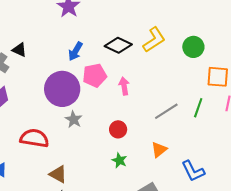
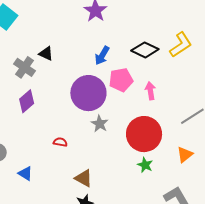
red circle: (118, 129) -> (144, 134), size x2.0
red semicircle: (34, 138) -> (60, 142), size x0.5

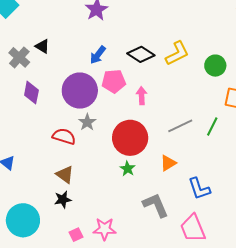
purple diamond: (27, 101) -> (31, 93), moved, turned -45
red semicircle: (60, 142) -> (64, 136), moved, size x1.6

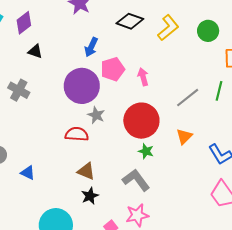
black diamond: (141, 54) -> (130, 21), moved
gray cross: (19, 57) -> (19, 90), moved
purple diamond: (31, 93) -> (24, 23), moved, turned 55
gray L-shape: (156, 205) -> (136, 180), moved

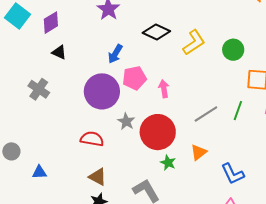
gray star: (96, 115) -> (126, 121), moved
green star: (146, 151) -> (168, 163), moved
blue triangle: (28, 173) -> (39, 172), turned -35

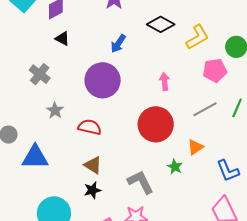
pink pentagon: (134, 78) -> (215, 70), moved
gray star: (126, 121) -> (55, 110), moved
green star: (168, 163) -> (175, 167), moved
blue triangle: (39, 172) -> (35, 157), size x1.8

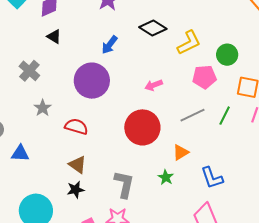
pink arrow: (165, 82) -> (154, 85), turned -108
blue triangle: (35, 157) -> (20, 153), size x0.7
green star: (175, 167) -> (166, 177), moved
gray L-shape: (141, 182) -> (124, 184), turned 36

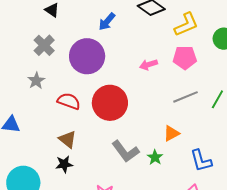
gray cross: (29, 71) -> (44, 45), moved
pink pentagon: (204, 77) -> (185, 58), moved
red circle: (142, 127) -> (110, 103), moved
gray L-shape: (124, 184) -> (125, 151), moved, turned 128

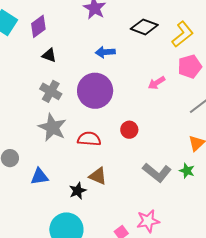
blue arrow: (107, 22) -> (105, 52), turned 60
gray star: (36, 81) -> (52, 127), size x1.6
red circle: (110, 103) -> (129, 130), size x0.5
black star: (64, 164) -> (78, 191), moved

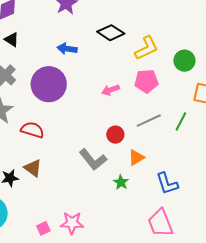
red circle: (129, 130) -> (115, 135), moved
gray L-shape: (157, 173) -> (93, 160), moved

